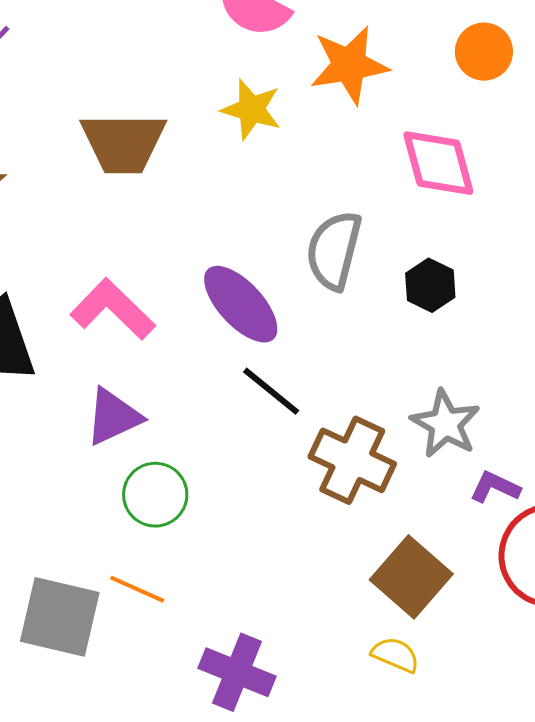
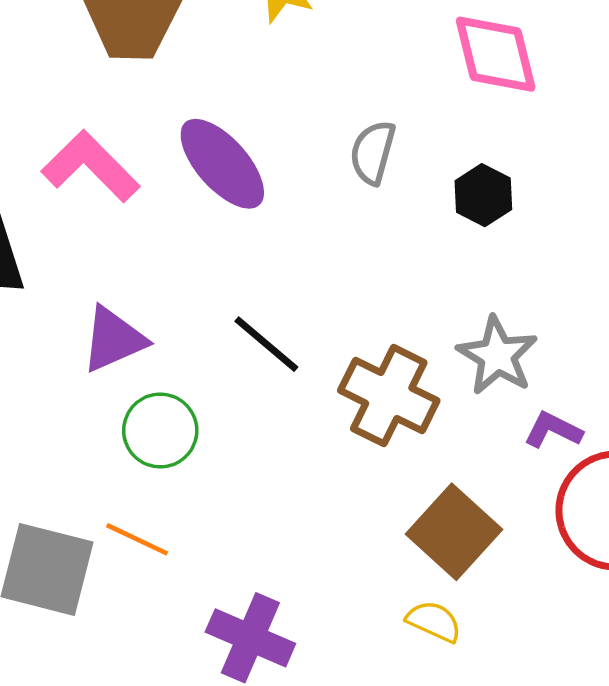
gray semicircle: (334, 250) -> (373, 152), size x0.7
purple ellipse: (241, 304) -> (222, 164), moved
pink L-shape: (113, 309) -> (91, 166), moved
black line: (271, 391) -> (266, 344), moved

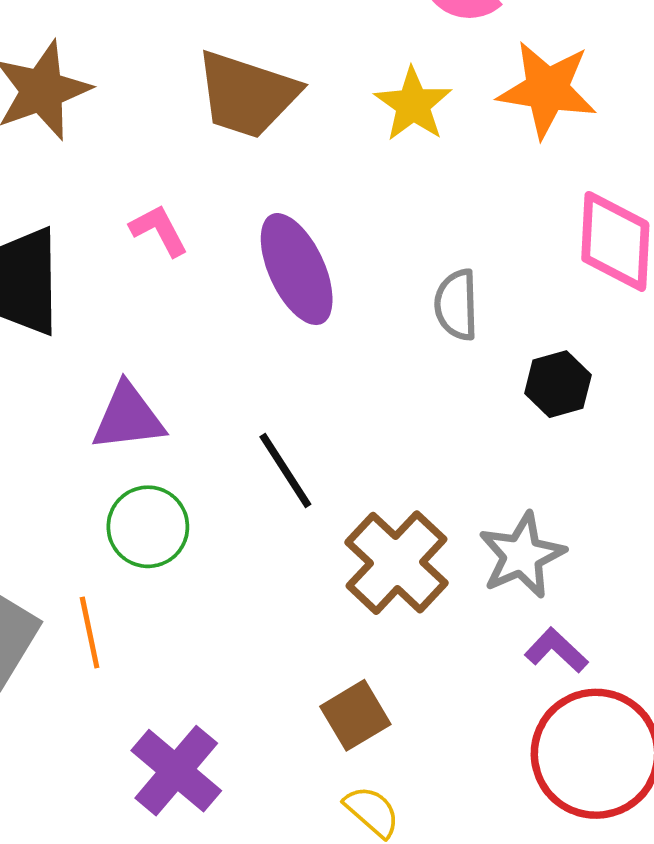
gray semicircle: (373, 152) -> (456, 305), turned -34
pink L-shape: (91, 166) -> (159, 230), size x0.6
brown square: (454, 532) -> (355, 715), moved, size x0.7
orange line: (137, 539) -> (90, 633), turned 36

